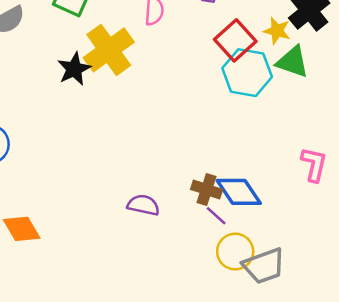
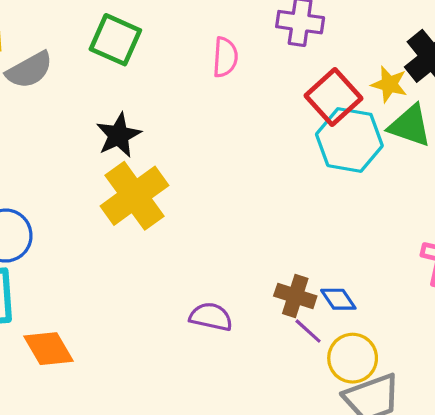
yellow cross: (109, 50) -> (134, 196), moved
blue diamond: (239, 192) -> (338, 299), size x0.6
yellow circle: (235, 252) -> (353, 358), moved

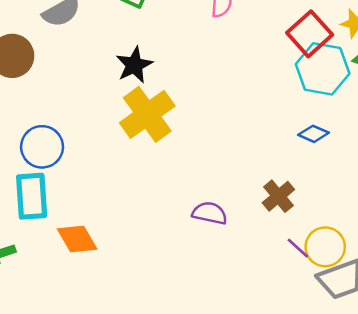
brown cross: (295, 296) -> (278, 196), turned 32
blue diamond: (338, 299) -> (314, 134), moved, turned -32
purple line: (308, 331) -> (298, 248), moved

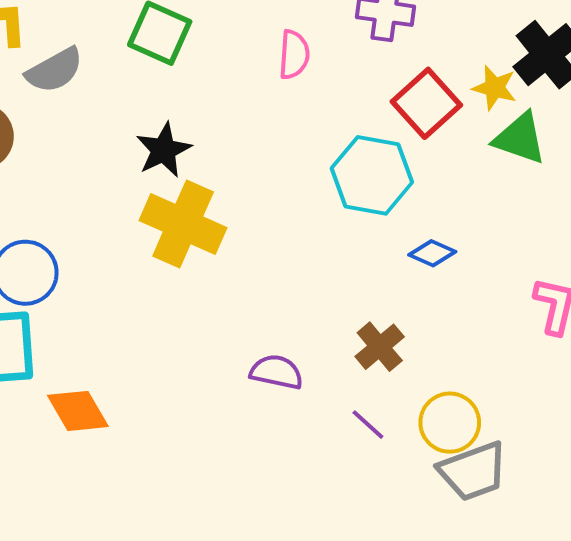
cyan hexagon: (323, 69) -> (372, 175), moved
yellow cross: (147, 114) -> (183, 224), turned -30
purple line: (298, 248) -> (368, 425), moved

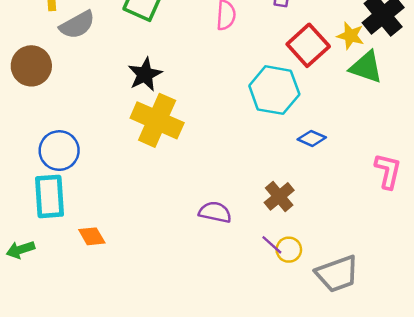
orange diamond: (78, 411) -> (92, 236), size x0.7
yellow circle: (450, 423) -> (289, 250), moved, size x0.7

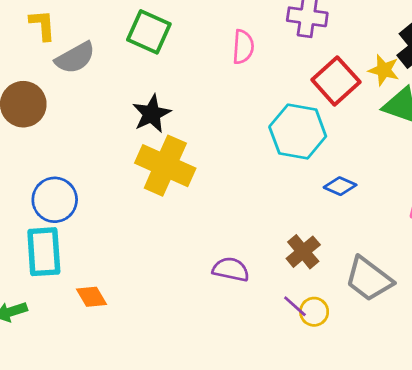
gray trapezoid: (337, 274) -> (369, 279), moved, turned 57

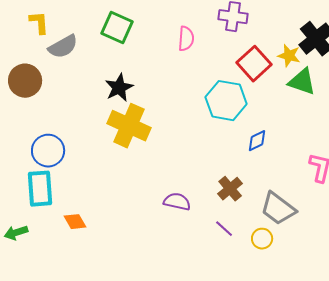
blue diamond: (340, 186) -> (257, 141), turned -50
yellow circle: (314, 312) -> (262, 239), moved

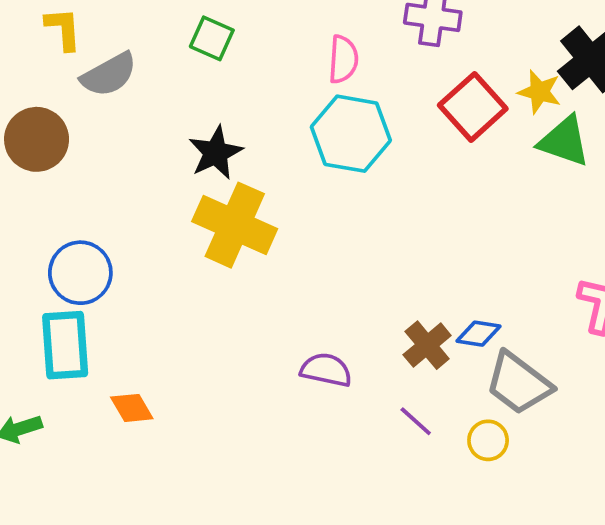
green square: (117, 28) -> (212, 38), size x0.7
cyan hexagon: (226, 101) -> (351, 134), moved
blue diamond: (257, 141) -> (479, 334), moved, turned 35

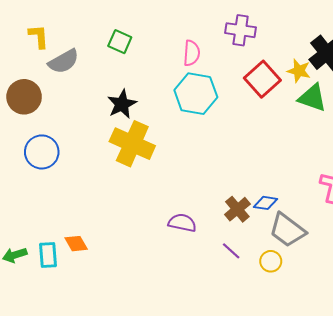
blue circle: (80, 273) -> (42, 152), moved
cyan rectangle: (65, 345) -> (48, 255), moved, size x0.7

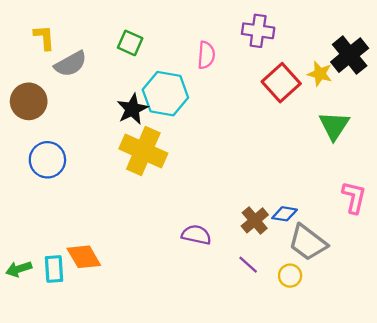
cyan hexagon: (196, 94) -> (165, 94), moved
green triangle: (312, 98) -> (334, 126), moved, turned 44
orange diamond: (76, 244) -> (84, 257), size x1.4

